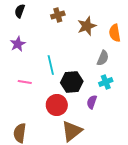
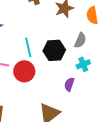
black hexagon: (72, 82) -> (54, 50), moved
red circle: (57, 105) -> (24, 71), moved

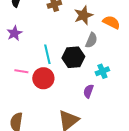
orange semicircle: (92, 15) -> (111, 22), turned 126
gray semicircle: (80, 40) -> (91, 40), moved

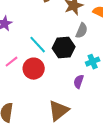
cyan line: (47, 54) -> (38, 45), turned -30
pink line: (21, 71) -> (12, 62), turned -48

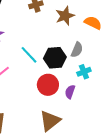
gray semicircle: (82, 31) -> (77, 50), moved
red circle: (34, 69) -> (48, 85), moved

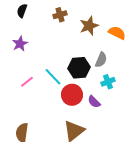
cyan line: (29, 55) -> (53, 77), moved
purple semicircle: (70, 92) -> (94, 102), turned -64

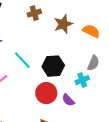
gray semicircle: (101, 60) -> (93, 63), moved
cyan line: (53, 77) -> (22, 60), moved

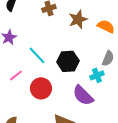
red circle: (46, 93) -> (41, 88), moved
purple semicircle: (68, 100) -> (83, 95), size x1.6

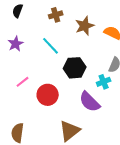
cyan line: (37, 55) -> (51, 46), moved

